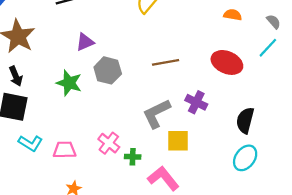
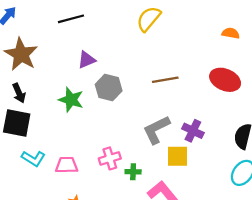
purple cross: (196, 102) -> (193, 131), moved
pink cross: (109, 143) -> (110, 158), turned 35

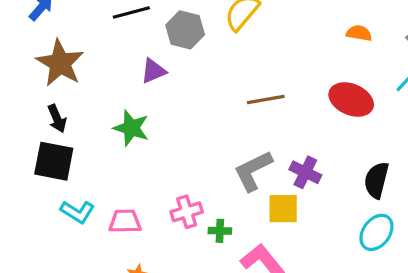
gray hexagon: (109, 88) -> (185, 30), moved

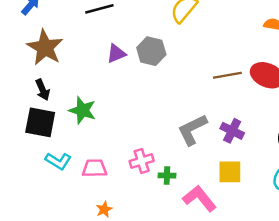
gray hexagon: (185, 30) -> (151, 51), moved
brown line: (266, 100) -> (227, 75), moved
green star: (131, 128) -> (82, 110), moved
yellow square: (283, 209) -> (230, 172), moved

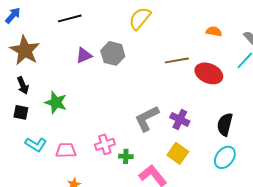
brown line: (227, 75) -> (177, 60), moved
black square: (40, 122) -> (21, 112), size x0.6
yellow square: (230, 172) -> (178, 153), turned 35

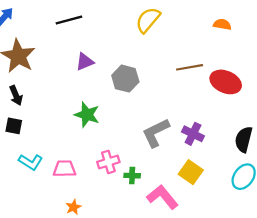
orange semicircle: (214, 31) -> (222, 24), moved
gray hexagon: (113, 53) -> (125, 79), moved
green star: (56, 102) -> (87, 115), moved

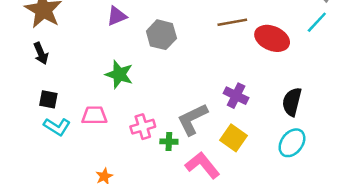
black square: (14, 126) -> (48, 99), moved
gray L-shape: (156, 133) -> (193, 119), moved
pink trapezoid: (64, 169) -> (94, 115), moved

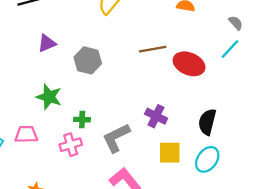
yellow square: (234, 138) -> (170, 153), moved, turned -35
green cross: (169, 142) -> (82, 120), moved

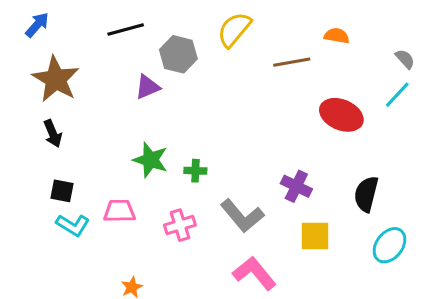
brown line: (153, 49) -> (292, 62), moved
gray hexagon: (88, 60) -> (178, 54), moved
green cross: (82, 120) -> (195, 171), moved
gray L-shape: (116, 138) -> (242, 216), turned -104
cyan ellipse: (207, 159) -> (389, 245), moved

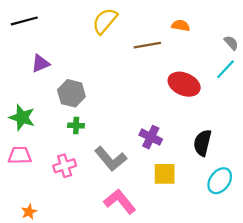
gray hexagon: (178, 54) -> (71, 93), moved
green star: (150, 160) -> (22, 117), moved

